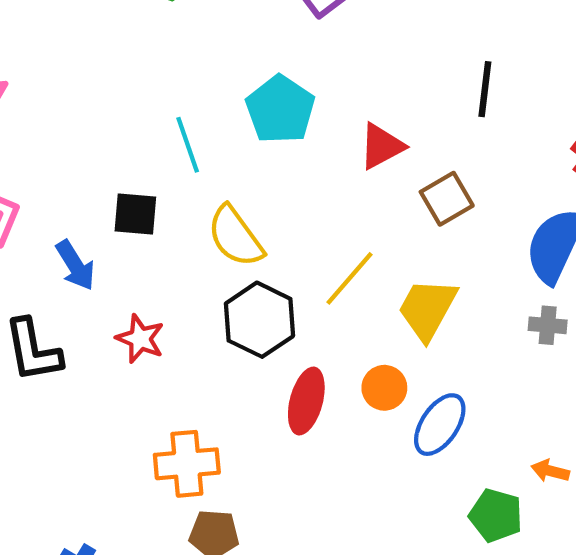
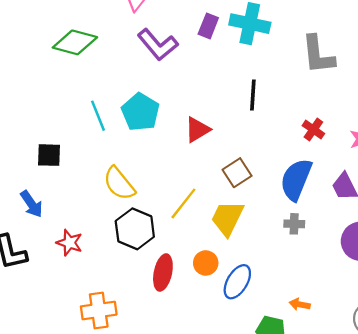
cyan line: (188, 145) -> (98, 116), moved
brown square: (447, 199) -> (237, 173), moved
black square: (135, 214) -> (49, 155), moved

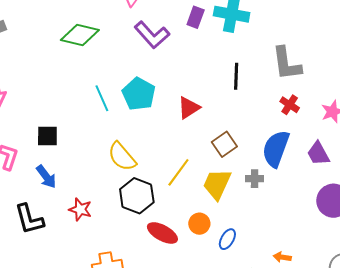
gray L-shape: (318, 55) -> (287, 64), moved
black square: (49, 155) -> (47, 136), moved
gray cross: (294, 224) -> (255, 179), moved
red ellipse: (163, 272) -> (162, 233), turned -72
blue ellipse: (237, 282) -> (227, 239), size x0.7

